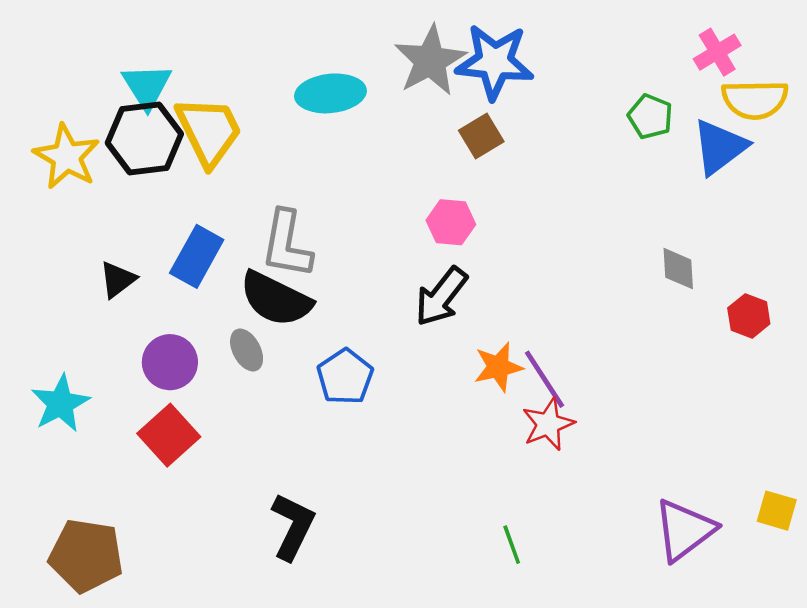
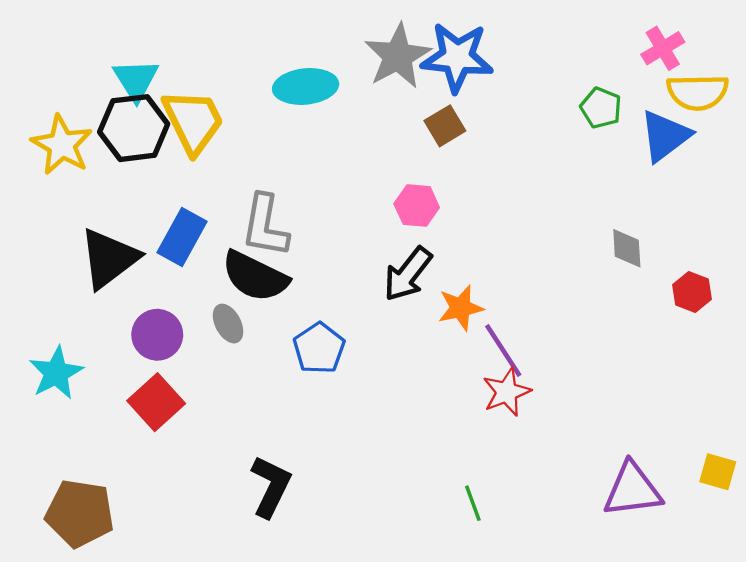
black triangle: (118, 279) -> (109, 258), size x1.8
orange star: (498, 367) -> (461, 308), moved
purple triangle: (684, 530) -> (632, 490), turned 30

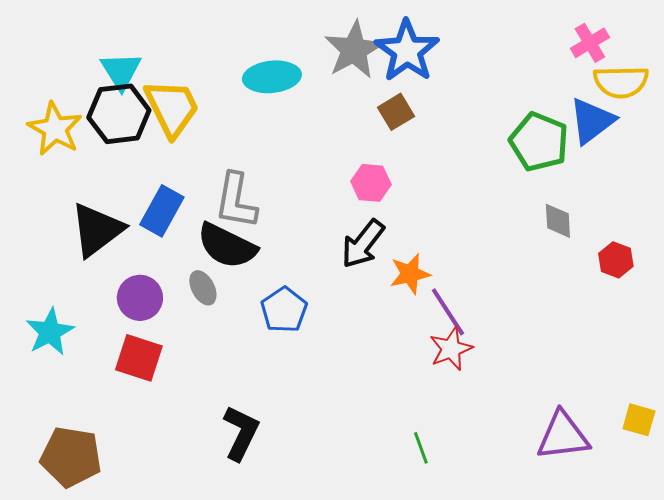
blue star: (457, 57) -> (407, 51), turned 30
green pentagon: (601, 108) -> (539, 142), moved, size x1.6
red square: (156, 402) -> (139, 358), turned -30

